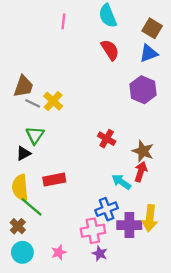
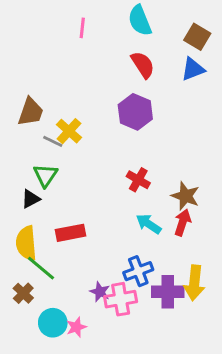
purple hexagon: (143, 90) -> (135, 112), moved
gray line: (33, 103) -> (53, 141), moved
cyan arrow: (121, 182) -> (149, 224), moved
cyan circle: (22, 252) -> (53, 323), moved
purple star: (100, 253) -> (100, 292), moved

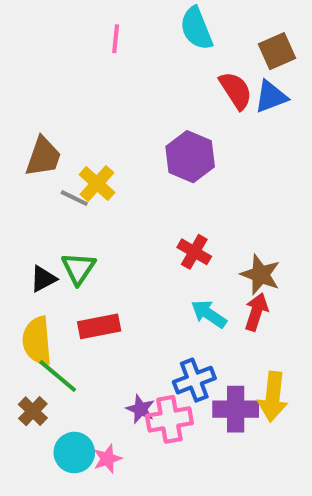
brown square: (197, 37) -> (277, 51), turned 35
red semicircle: (143, 65) -> (236, 90), moved
green triangle: (45, 175) -> (78, 268), moved

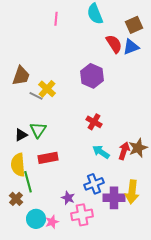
brown star: (260, 275) -> (138, 148), moved, turned 30
green line: (58, 376) -> (28, 182), turned 35
pink cross: (169, 419) -> (82, 215), moved

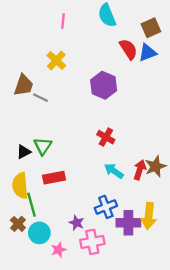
yellow cross: (47, 89) -> (56, 60), moved
gray line: (36, 96) -> (40, 98), moved
cyan circle: (36, 219) -> (39, 233), moved

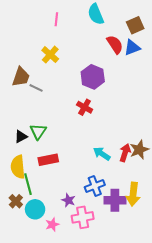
red cross: (106, 137) -> (85, 107), moved

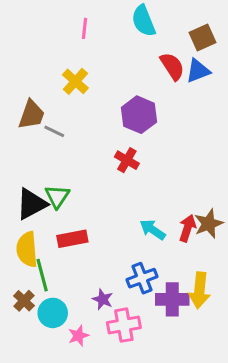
black triangle: (21, 137) -> (32, 204), size x1.6

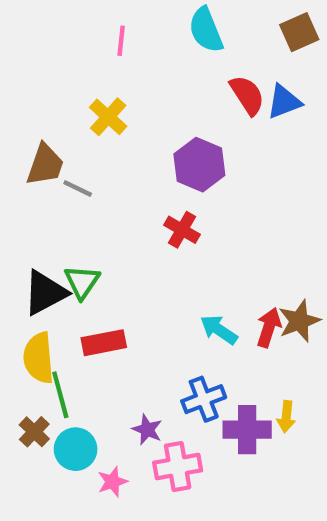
brown square: (203, 38) -> (299, 32), moved
yellow arrow: (200, 290) -> (286, 417), size x0.6

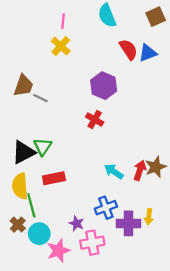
yellow cross: (108, 117) -> (61, 46), moved
pink star: (112, 482) -> (58, 251), size x1.5

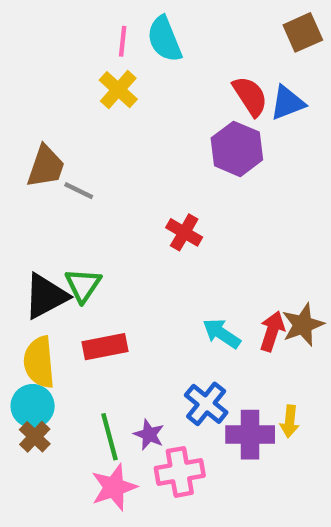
cyan semicircle: (107, 16) -> (164, 39), moved
purple hexagon: (104, 86) -> (237, 149), moved
green line: (31, 205) -> (109, 437), moved
blue cross: (106, 208) -> (206, 404), turned -30
cyan circle: (39, 234) -> (33, 406), moved

